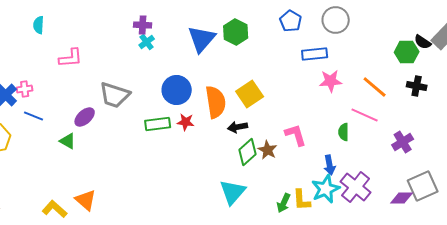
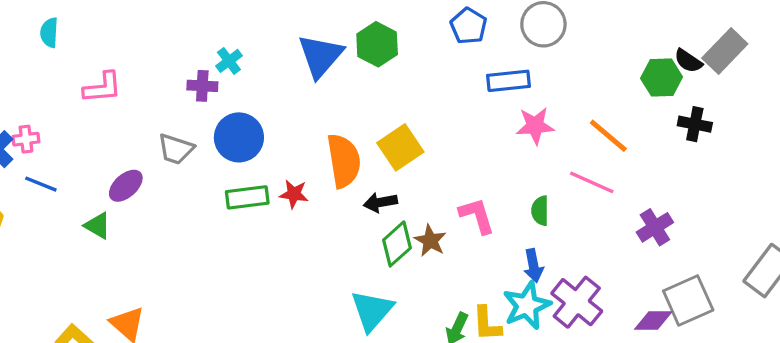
purple cross: (143, 25) -> (202, 86), moved
black cross: (417, 86) -> (695, 124), moved
blue circle: (177, 90) -> (239, 137), moved
gray trapezoid: (115, 95) -> (176, 149), size x0.7
green semicircle: (344, 132) -> (540, 211), moved

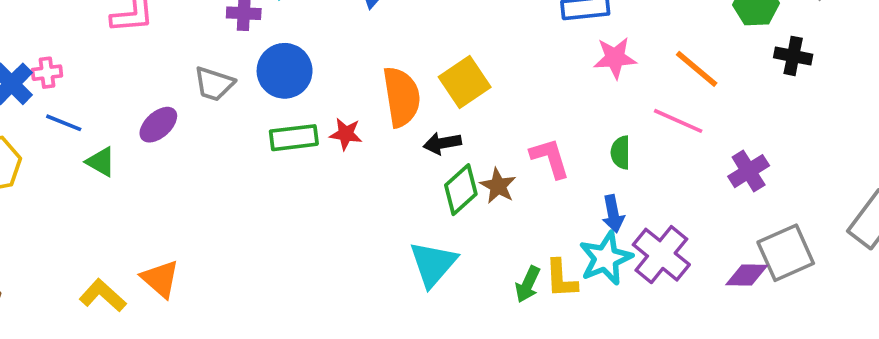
green triangle: (97, 226) -> (101, 162), moved

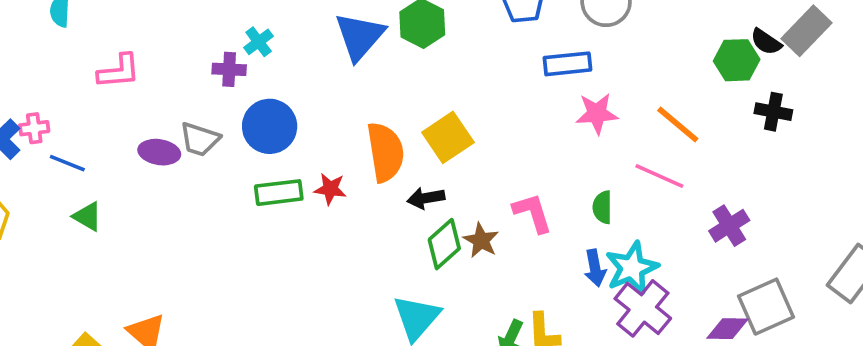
blue line: (64, 123) -> (67, 163), moved
purple ellipse: (158, 125) -> (159, 152), moved, turned 51
cyan star: (606, 258) -> (632, 268), moved

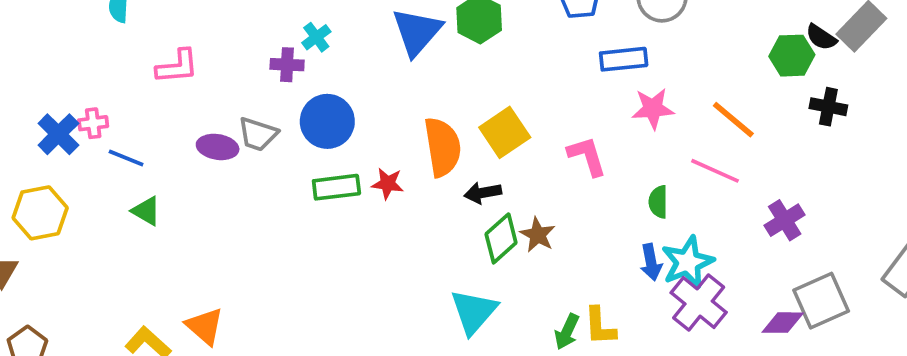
pink L-shape: (533, 213) -> (587, 156), moved

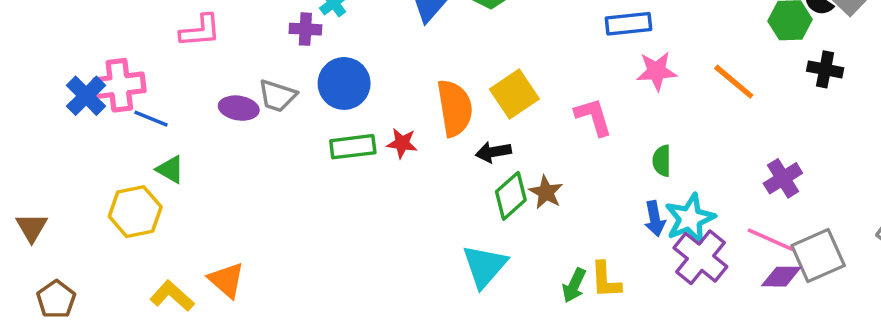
pink cross: (93, 123) -> (119, 85), size x1.8
pink line: (715, 171) -> (771, 240), moved
yellow hexagon: (40, 213) -> (135, 212), moved

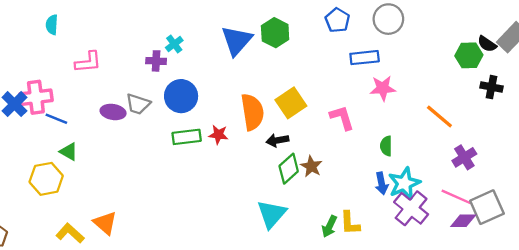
orange line: (734, 82) -> (439, 117), moved

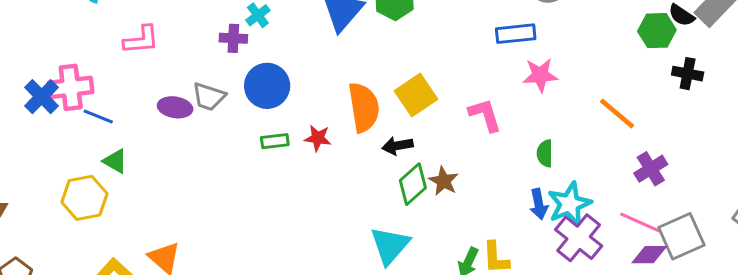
green rectangle: (187, 137) -> (275, 141), size x0.7

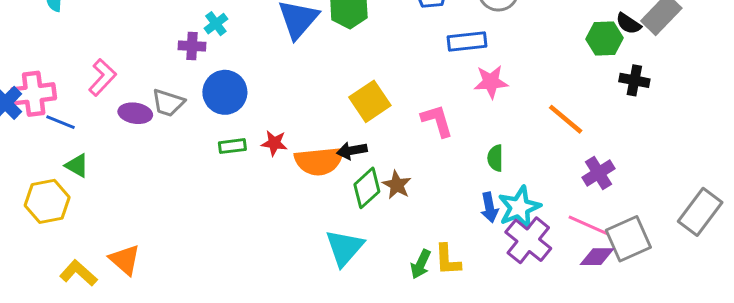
pink L-shape: (141, 40) -> (102, 77), moved, turned -42
orange semicircle: (364, 107) -> (319, 161), moved, turned 93

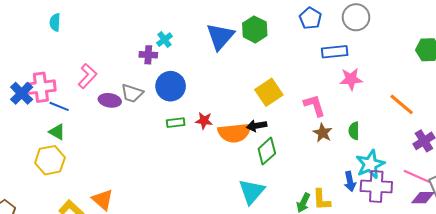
green triangle: (77, 166) -> (57, 132), moved
brown star: (397, 185) -> (323, 133), moved
blue arrow: (489, 207) -> (350, 181), moved
purple cross: (528, 240) -> (376, 187), turned -36

